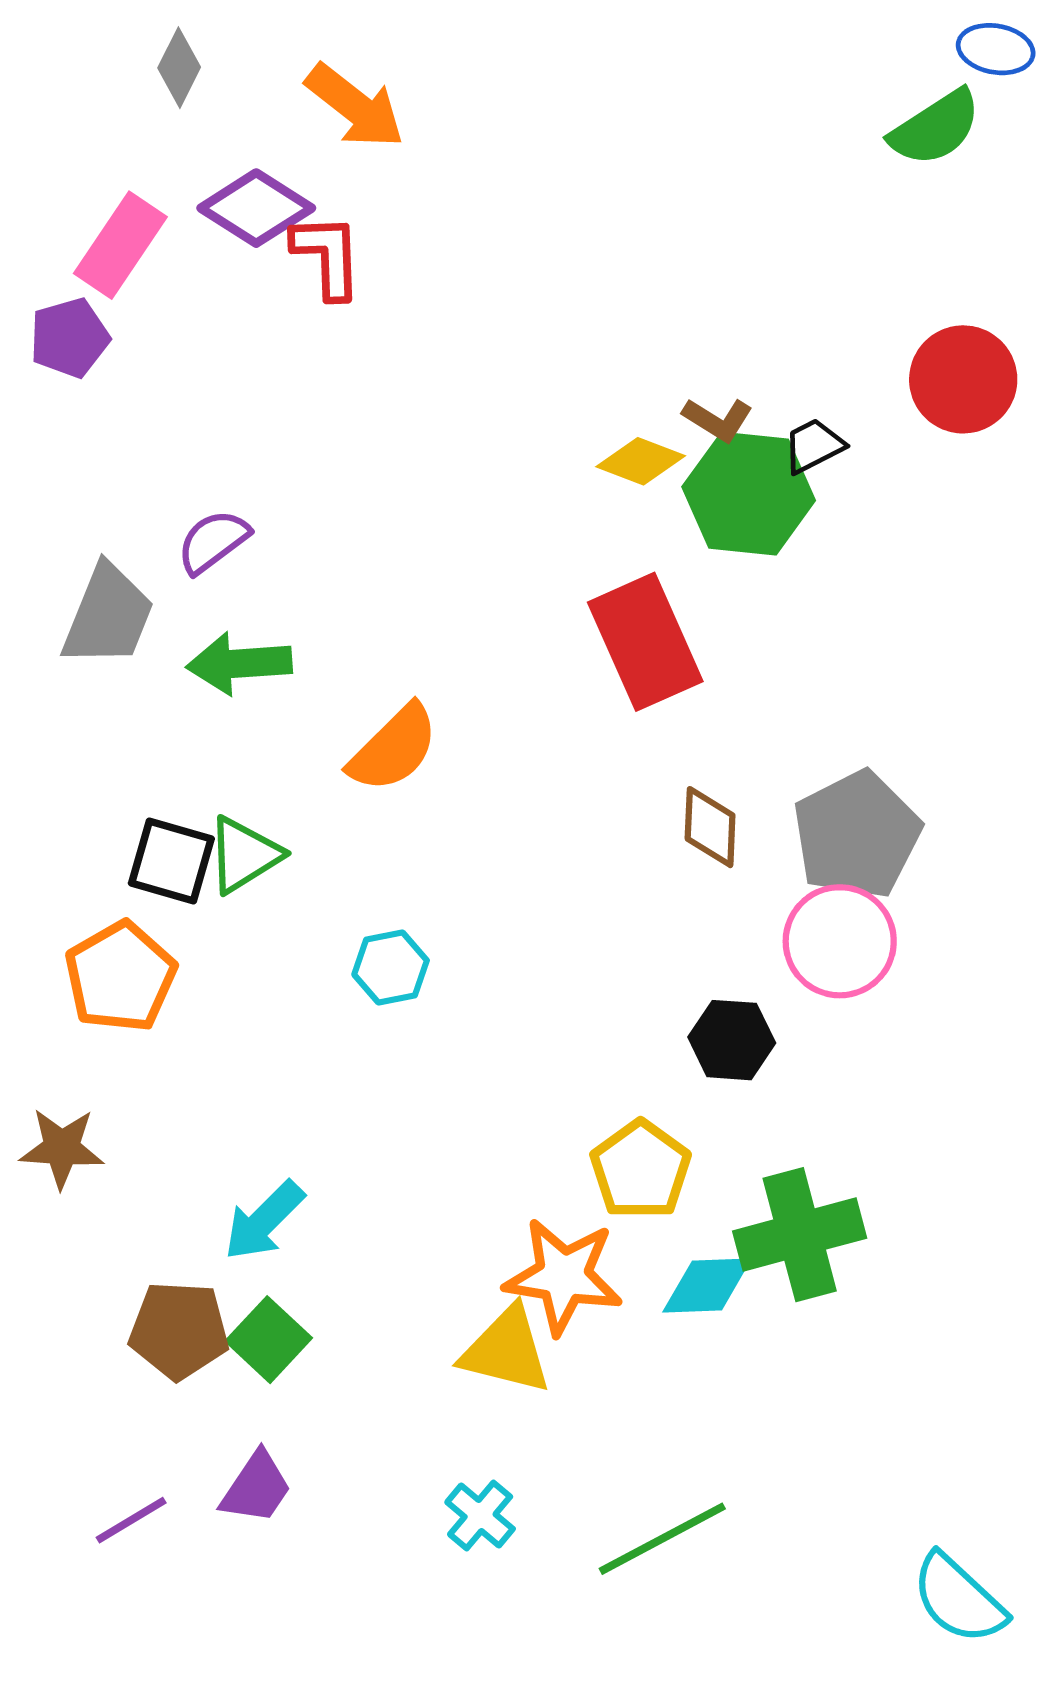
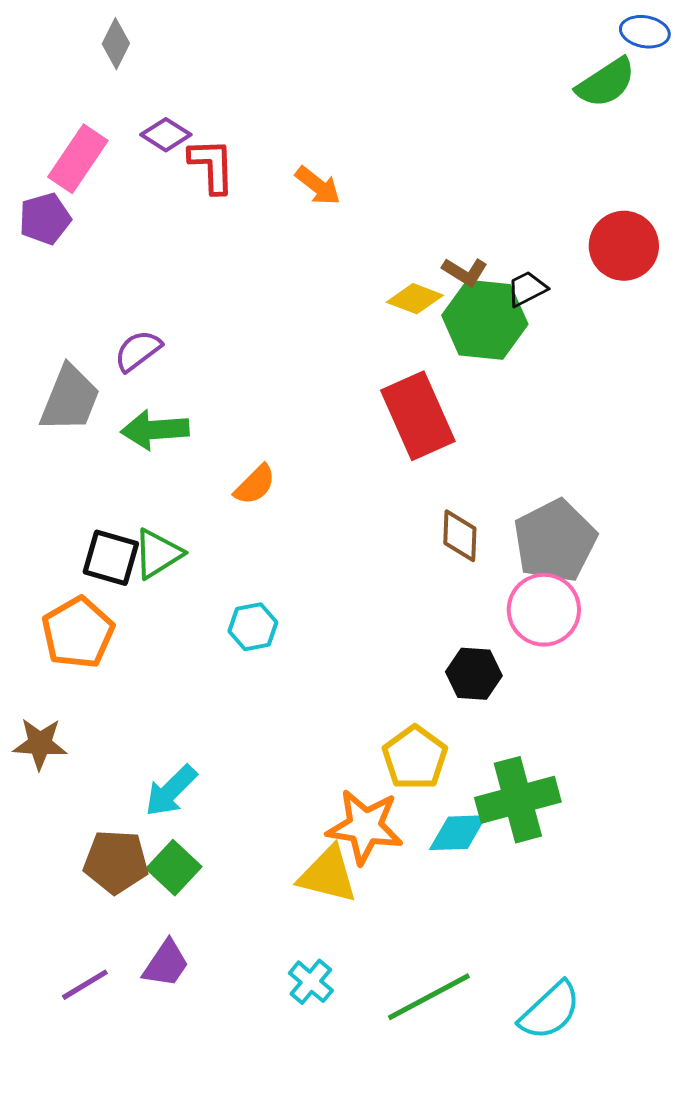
orange arrow: (355, 106) -> (318, 186), moved, size x0.7
purple diamond: (256, 208) -> (166, 135), size x0.7
orange semicircle: (394, 748) -> (255, 485), size x0.7
cyan semicircle: (959, 1599) -> (550, 1011), moved, turned -86

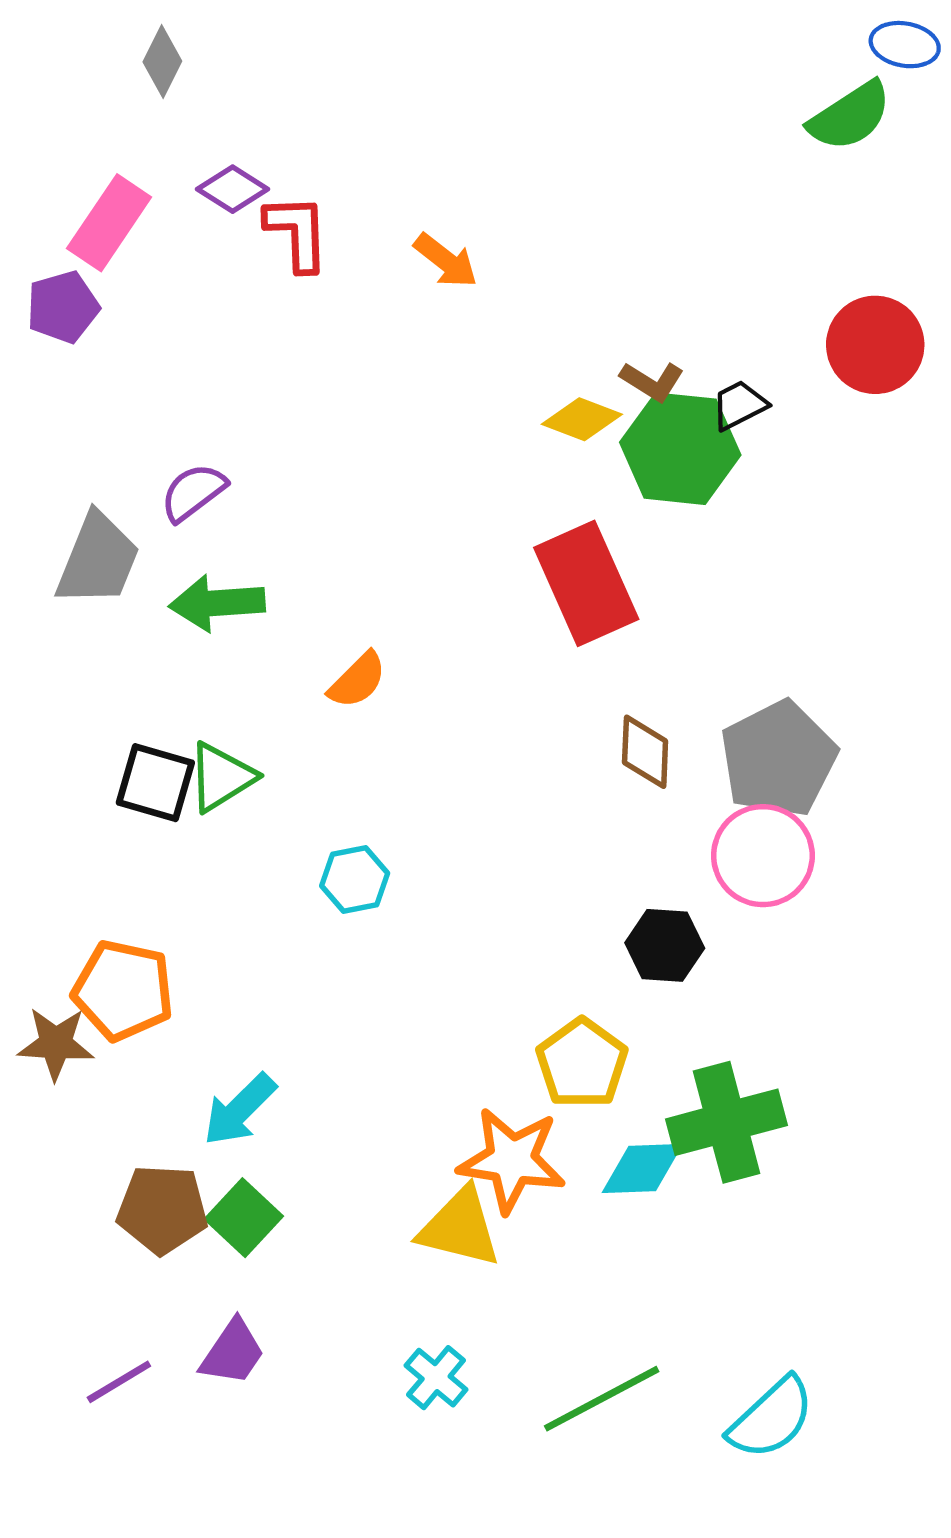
orange pentagon: (78, 633) -> (123, 990), moved, turned -30

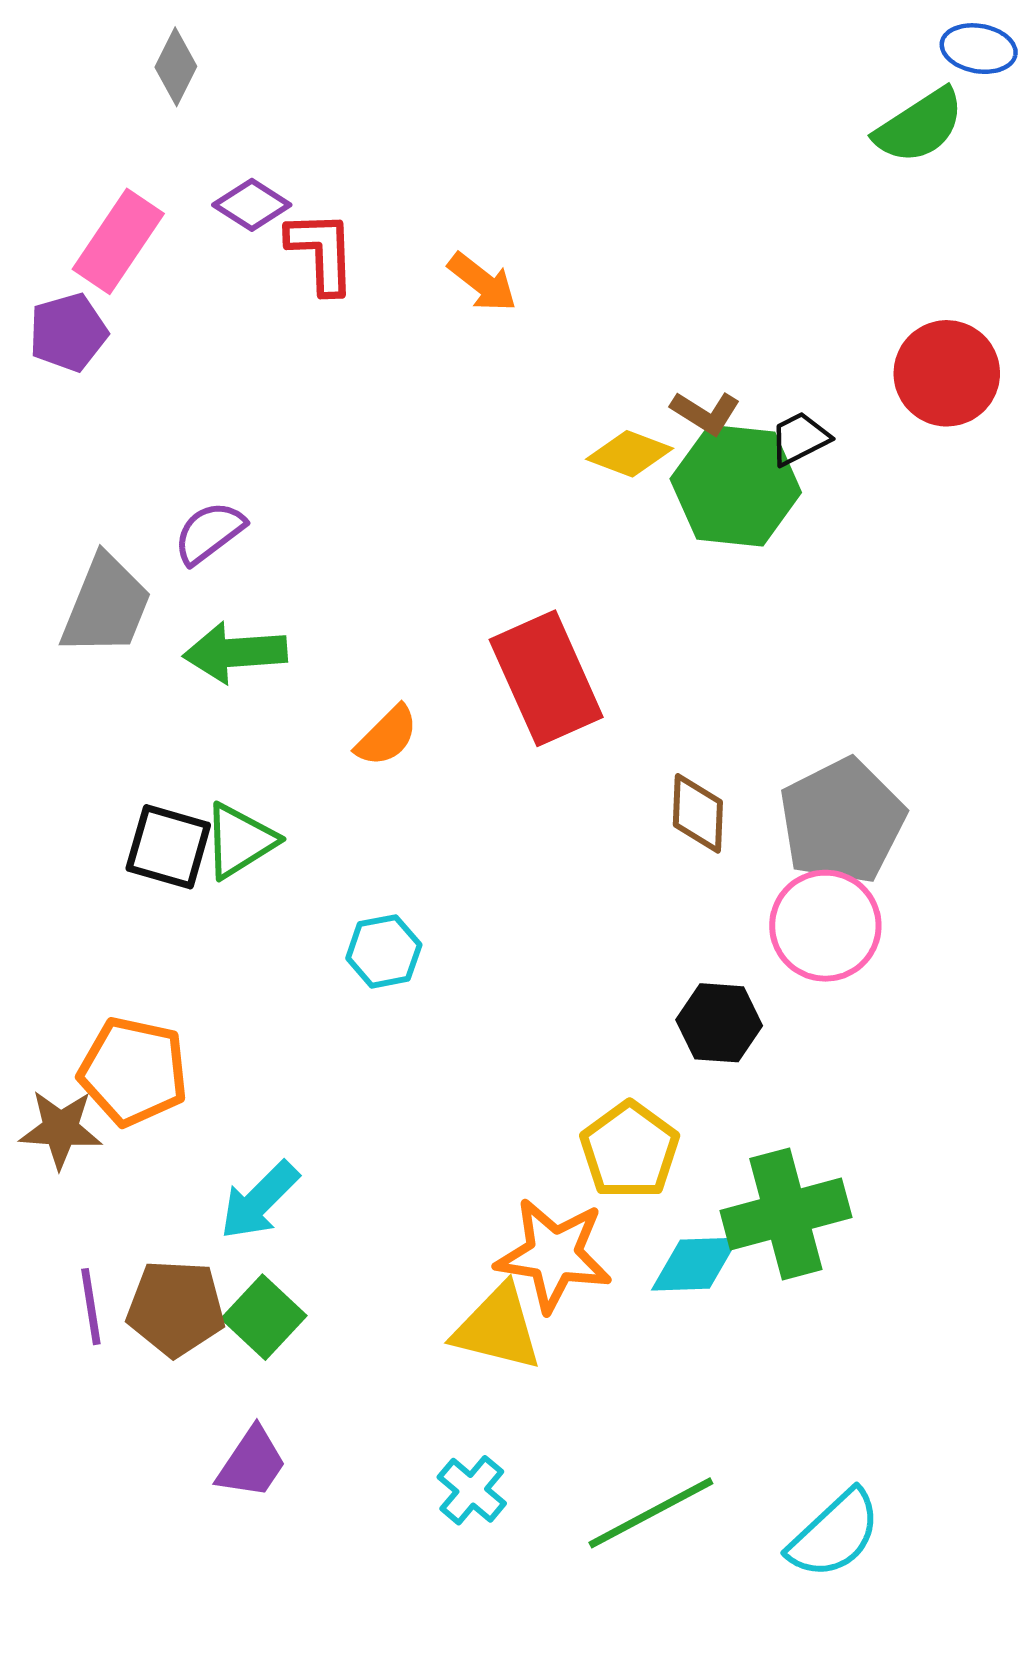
red rectangle: (586, 583) -> (546, 678), moved
purple line: (119, 1382) -> (91, 1307), moved, turned -68

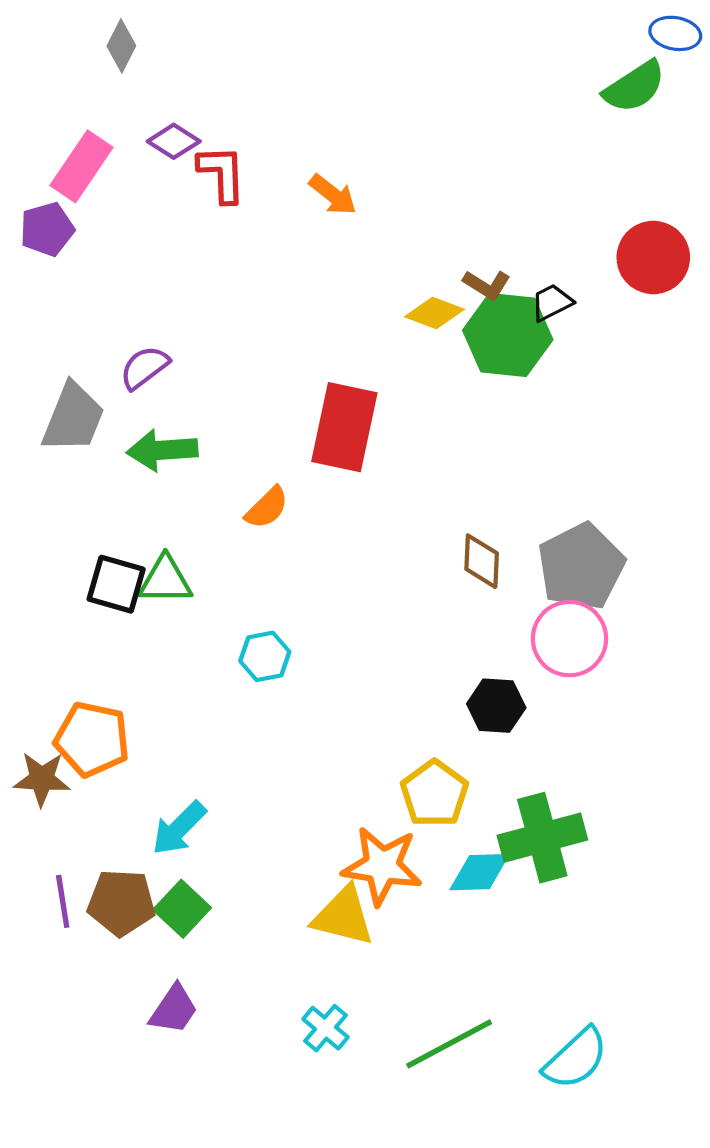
red rectangle: (546, 678) -> (344, 427), moved, turned 36
green triangle: (240, 841) -> (165, 580), turned 32

